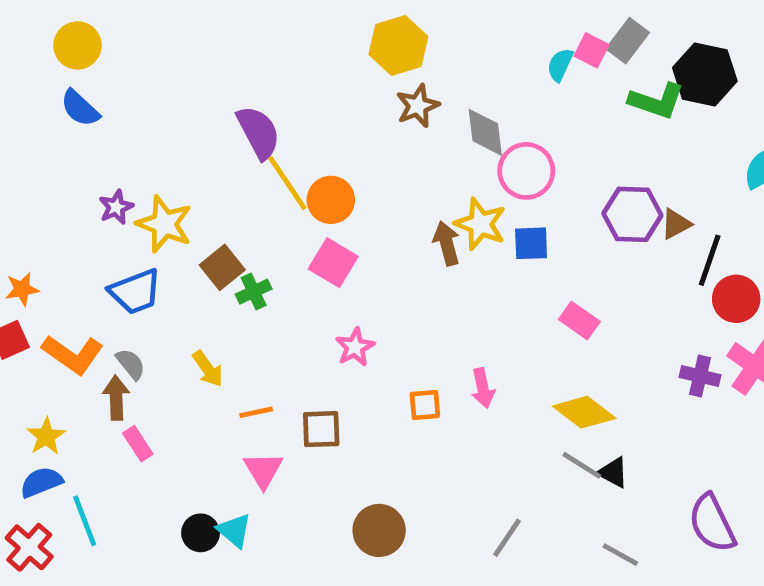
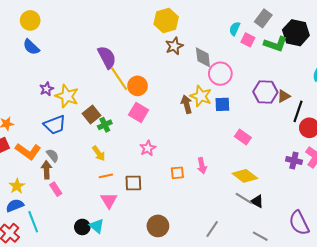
pink square: (591, 50) -> (248, 40), moved
yellow arrow: (208, 369) -> (99, 153), moved

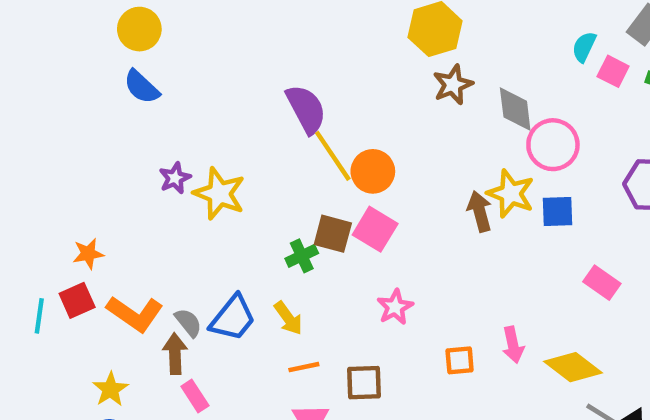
brown square: (92, 115) -> (333, 234), moved, turned -36
blue trapezoid: (55, 125) -> (233, 318), moved, turned -30
yellow diamond: (245, 176) -> (573, 367), moved

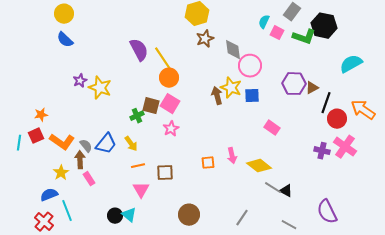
yellow line: (333, 156) -> (163, 59), moved
pink star: (395, 307) -> (171, 129), moved
yellow star: (110, 389) -> (61, 173), moved

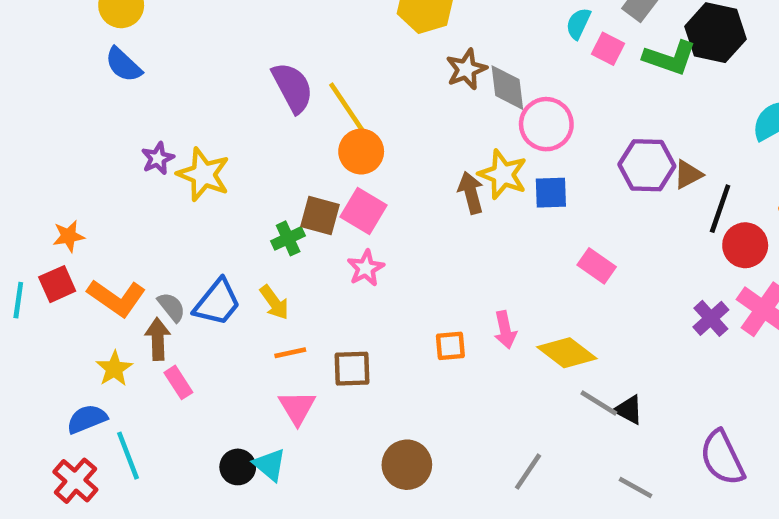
brown star: (205, 39) -> (466, 69), moved
purple cross: (322, 151) -> (711, 318), turned 35

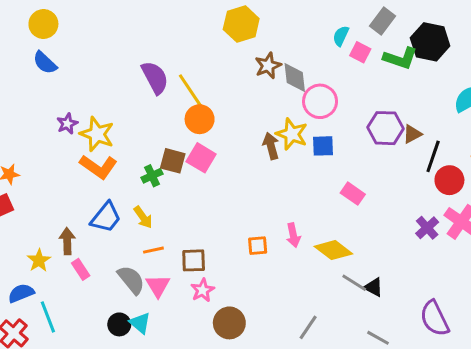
pink star: (366, 268) -> (203, 290), moved
orange L-shape: (117, 298) -> (98, 167), moved
gray semicircle: (171, 307) -> (131, 280), moved, size x1.5

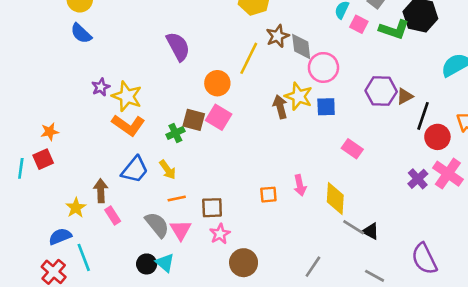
yellow line: (191, 91) -> (249, 58), moved, turned 60
yellow diamond: (333, 250) -> (335, 198), turned 56

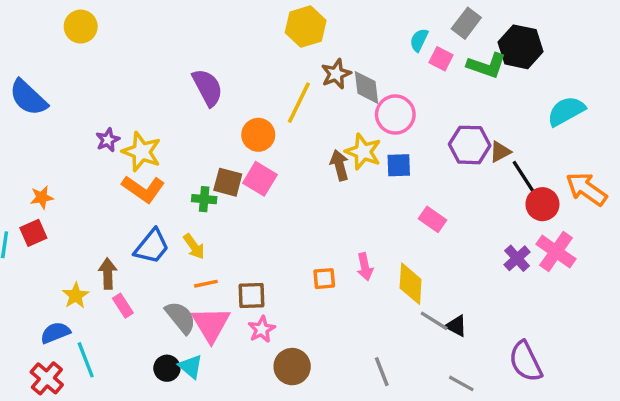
blue semicircle: (81, 33) -> (28, 98), moved, size x1.4
black line: (423, 116) -> (524, 177), turned -52
green cross: (175, 133) -> (204, 199), turned 30
pink triangle: (181, 230) -> (211, 324), size x1.4
gray line: (313, 267) -> (382, 372), turned -55

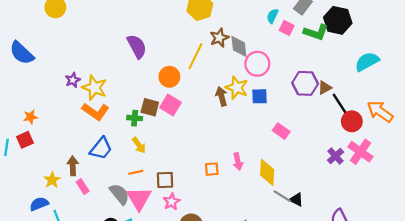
yellow arrow: (194, 246) -> (139, 145), moved

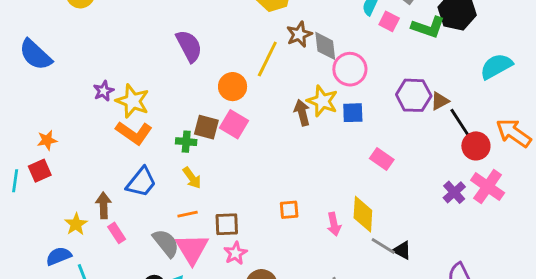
pink arrow: (238, 161) -> (334, 224), moved

